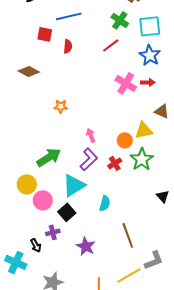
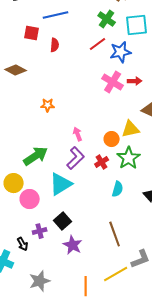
blue star: (150, 55) -> (121, 52), moved, turned 30
cyan semicircle: (105, 203) -> (118, 189), moved
black square: (67, 212) -> (63, 221), moved

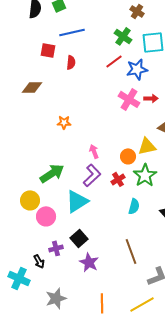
brown diamond: (16, 70) -> (32, 87), turned -30
yellow line: (116, 274) -> (142, 304), moved

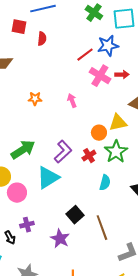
red line: (114, 61) -> (85, 55), moved
pink arrow: (94, 151) -> (72, 101), moved
black square: (79, 238) -> (75, 215), moved

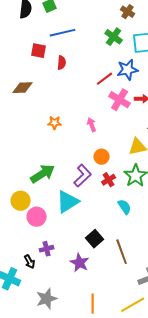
orange circle: (99, 133) -> (102, 157), moved
cyan semicircle: (105, 183) -> (125, 207), turned -49

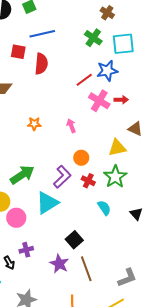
red semicircle: (62, 63) -> (41, 64), size x1.5
red cross: (109, 180) -> (88, 181), turned -32
brown line: (122, 252) -> (86, 269), moved

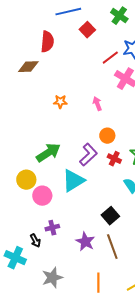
red square: (18, 52) -> (87, 30), moved, turned 35
red semicircle: (41, 64) -> (47, 42), moved
black square: (74, 240) -> (110, 216), moved

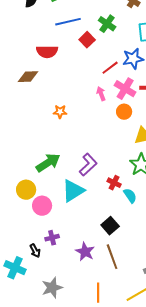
green cross: (119, 16) -> (107, 24), moved
red semicircle: (47, 42) -> (47, 52), turned 85
pink arrow: (97, 104) -> (101, 94), moved
orange circle: (107, 136) -> (124, 112), moved
red cross: (114, 159) -> (114, 183), moved

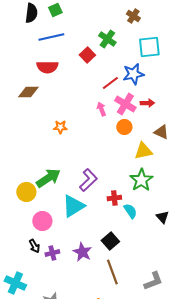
blue line: (68, 22) -> (51, 37), moved
red cross: (114, 183) -> (114, 198), turned -32
yellow circle: (26, 190) -> (26, 192), moved
black arrow: (35, 251) -> (34, 246), moved
purple star: (85, 252) -> (82, 252), moved

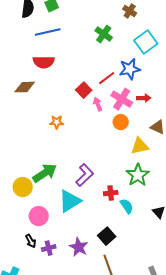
cyan square: (149, 47) -> (146, 42), turned -30
red square: (87, 55) -> (84, 90), moved

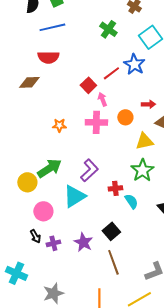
blue star: (130, 69) -> (134, 64), turned -30
red arrow: (144, 98) -> (148, 104), moved
pink cross: (122, 99) -> (96, 122), moved, turned -30
orange star: (57, 122) -> (59, 125), moved

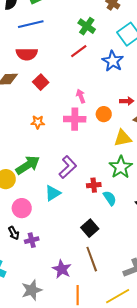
red line: (111, 73) -> (79, 51), moved
red square: (88, 85) -> (41, 82), moved
cyan triangle: (74, 196) -> (53, 193), size x0.7
purple star: (83, 242) -> (62, 269), moved

